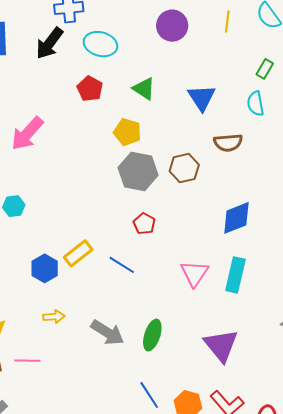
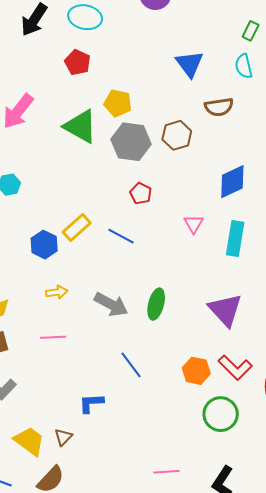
green triangle: (144, 89) -> (80, 126), moved, size x1.5
pink triangle: (195, 273) -> (194, 224), moved, size x0.7
pink line: (27, 361) -> (53, 337), moved
blue line: (149, 395) -> (131, 365), moved

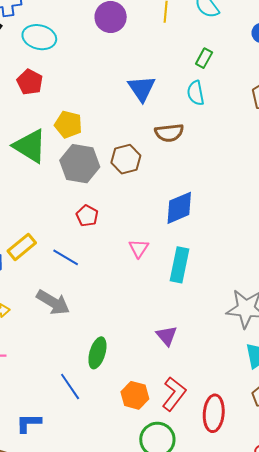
gray arrow: (111, 304) -> (53, 302), moved
green ellipse: (156, 304) -> (97, 353), moved
purple triangle: (225, 310) -> (167, 336), size x0.6
red L-shape: (235, 368) -> (174, 394), turned -100

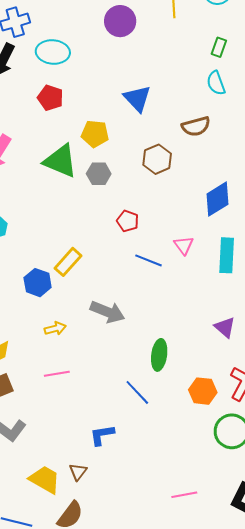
blue triangle: (142, 88) -> (137, 98), moved
gray hexagon: (80, 164) -> (99, 174), moved, size x0.6
blue line: (66, 257) -> (149, 260), moved

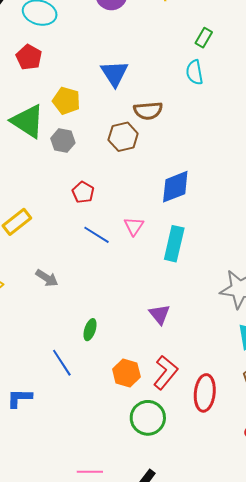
brown semicircle: (196, 126) -> (148, 111), moved
gray arrow: (107, 312) -> (47, 278), size x0.7
green ellipse: (159, 355) -> (90, 330), size x0.7

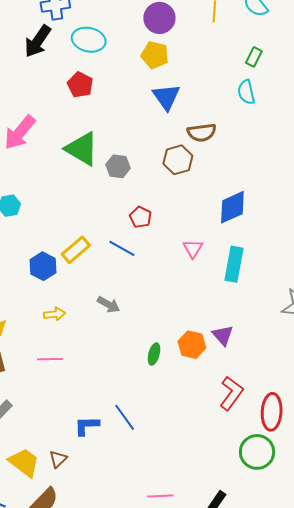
yellow pentagon: (66, 101) -> (155, 55), moved
blue line: (96, 235) -> (122, 248), moved
blue line: (62, 363) -> (125, 417), moved
orange hexagon: (126, 373) -> (192, 345), moved
green circle: (148, 418) -> (257, 452), moved

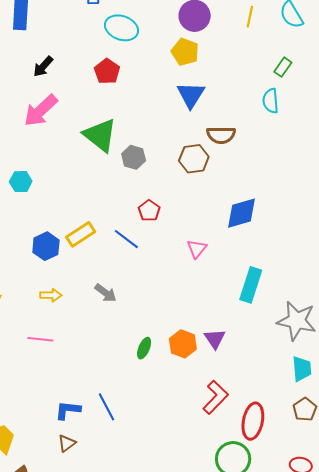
black arrow: (38, 41) -> (43, 66), moved, size x0.7
cyan rectangle: (234, 264) -> (251, 285), moved
brown triangle: (58, 459) -> (67, 443), moved

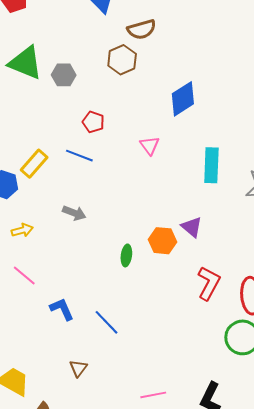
pink line: (40, 339) -> (24, 276), turned 50
blue L-shape: (68, 410) -> (62, 309), moved, turned 76

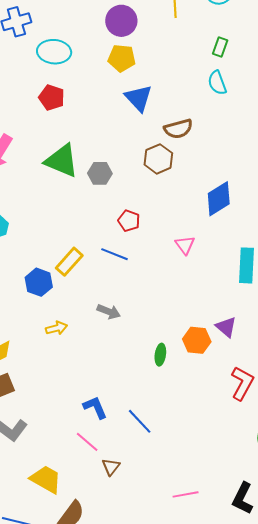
pink line: (24, 276) -> (87, 442), moved

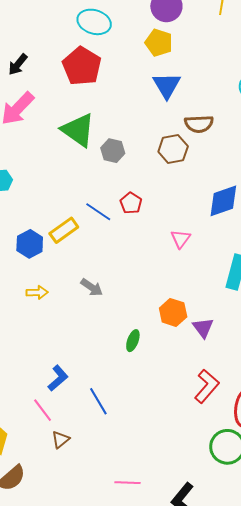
red pentagon: (52, 98) -> (82, 66), size x1.5
blue line: (115, 254) -> (98, 212), moved
orange hexagon: (197, 340) -> (173, 312), moved
blue L-shape: (95, 407) -> (58, 378), turned 60

